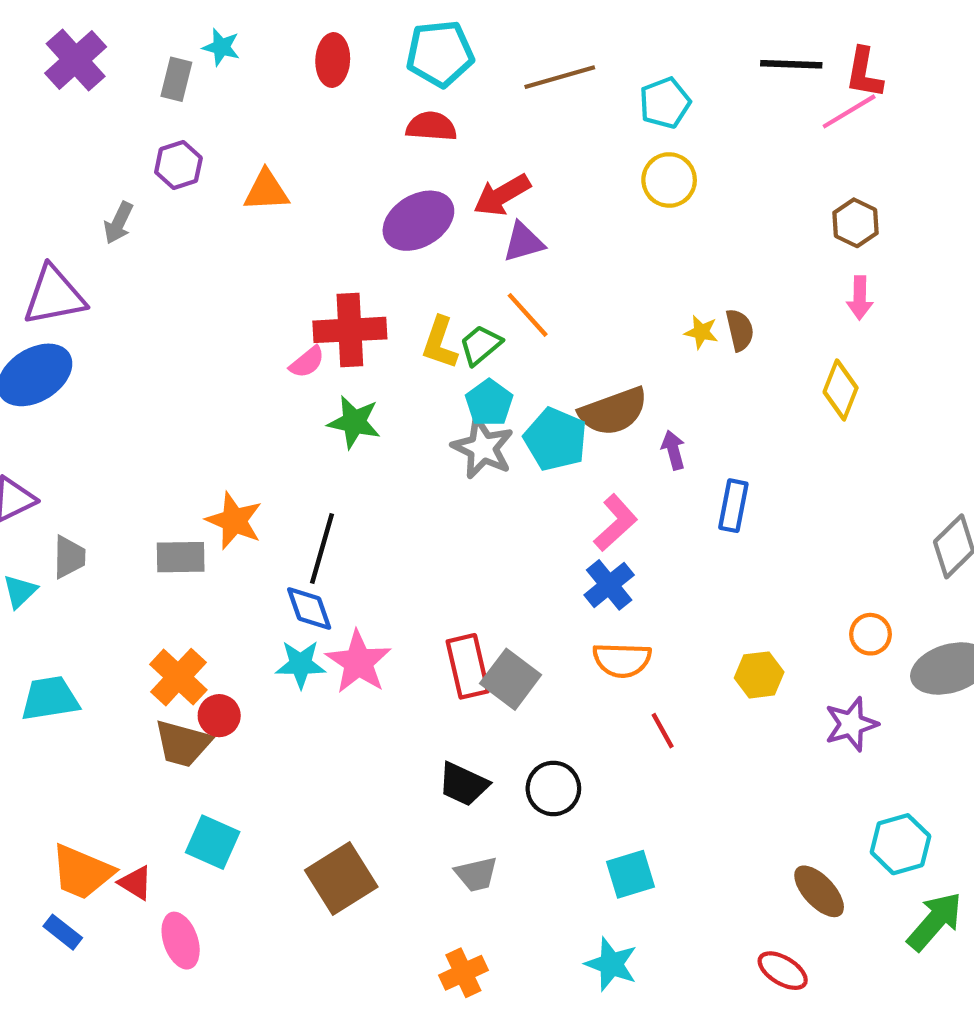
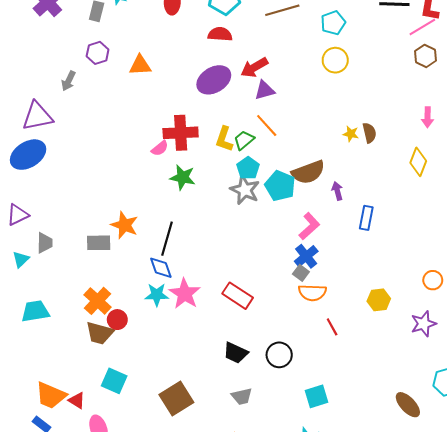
brown hexagon: (856, 223) -> (425, 56), moved
red rectangle: (468, 666) -> (238, 296), turned -44
gray square: (511, 679) -> (301, 273), moved, size x0.6

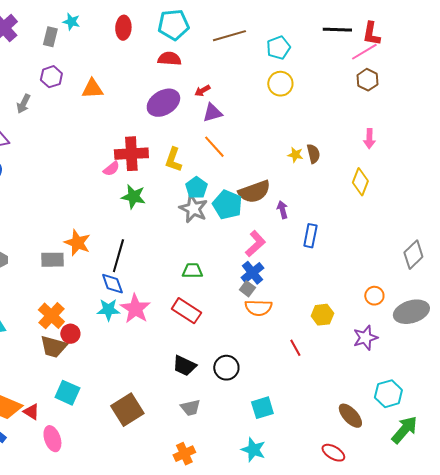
red arrow: (254, 67) -> (202, 91), size x0.6
green trapezoid: (244, 140) -> (192, 271), moved, turned 40
red line: (332, 327) -> (295, 348), moved

